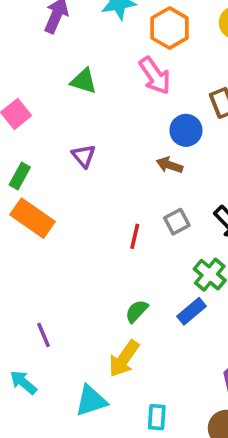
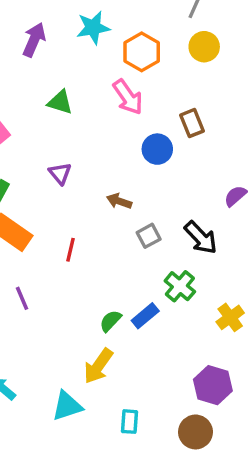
brown arrow: (170, 165) -> (119, 201), moved
red line: (135, 236) -> (71, 250), moved
blue rectangle: (191, 311) -> (145, 316), moved
purple line: (43, 335) -> (22, 298), moved

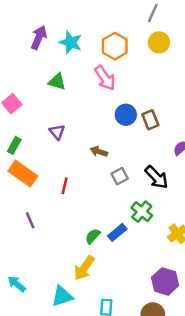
cyan star: (93, 28) -> (71, 42), moved, turned 30
brown rectangle: (192, 123) -> (150, 120), moved

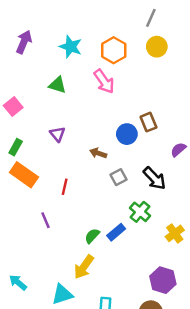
purple arrow: (39, 37) -> (24, 42), moved
blue circle: (126, 115) -> (127, 134), moved
purple line: (30, 220) -> (45, 220), moved

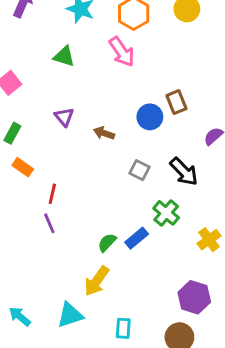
brown arrow: (98, 153) -> (104, 133), moved
orange rectangle: (24, 175) -> (23, 167), size x0.6
gray square: (118, 177) -> (140, 170), turned -35
red line: (65, 187) -> (52, 194), moved
cyan arrow: (18, 282) -> (20, 316), moved

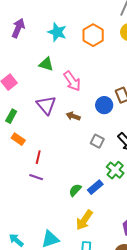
pink arrow: (122, 52) -> (72, 81), moved
purple triangle: (64, 117) -> (46, 105), size x1.5
purple line: (49, 223) -> (36, 177), turned -48
yellow arrow: (97, 281) -> (84, 220), moved

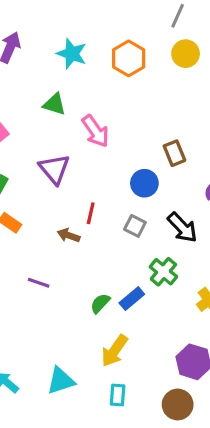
blue circle: (104, 105) -> (144, 183), moved
brown arrow: (73, 116) -> (69, 235), moved
red line: (38, 157) -> (91, 213), moved

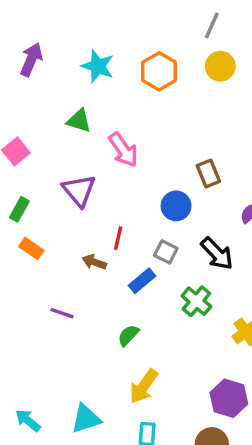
blue rectangle: (132, 299) -> (142, 281), moved

